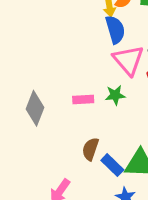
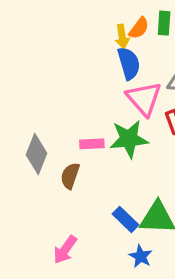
green star: (115, 95) -> (129, 139), size x1.6
brown semicircle: (90, 149) -> (70, 176), moved

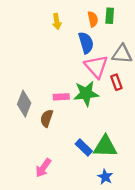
orange semicircle: (139, 28) -> (93, 19), turned -49
yellow arrow: (122, 37) -> (57, 21), moved
blue star: (141, 256) -> (105, 177), moved

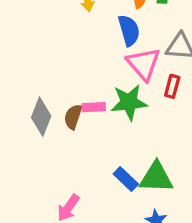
red rectangle: (116, 82) -> (172, 86), turned 35
brown semicircle: (47, 118) -> (73, 117), moved

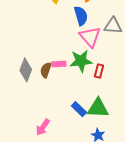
red rectangle: (172, 86) -> (99, 71), moved

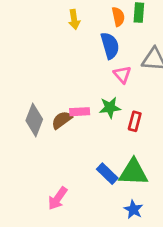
pink triangle: (90, 37) -> (122, 75), size x0.6
green star: (81, 61) -> (110, 108), size x0.7
brown semicircle: (46, 70) -> (62, 120), turned 35

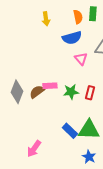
blue semicircle: (110, 46) -> (72, 38), turned 90
green star: (110, 108) -> (71, 92), moved

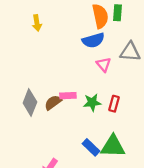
orange semicircle: (78, 17) -> (100, 16), size x1.5
yellow arrow: (46, 19) -> (37, 23), moved

